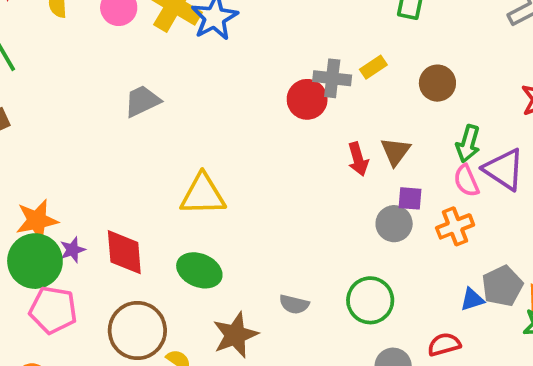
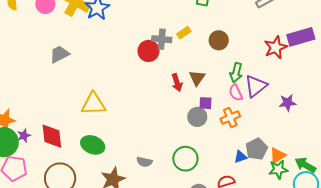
purple triangle: (504, 169) -> (256, 86), turned 50

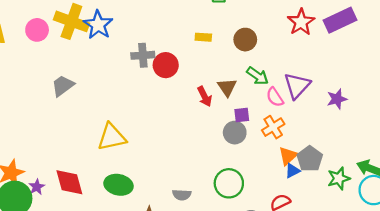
yellow rectangle: (184, 33) -> (203, 37), turned 48
gray cross: (162, 39) -> (143, 55), moved
red star: (276, 47) -> (301, 22), moved
green arrow: (236, 73) -> (258, 76), moved, turned -60
orange triangle: (278, 155) -> (288, 156), moved

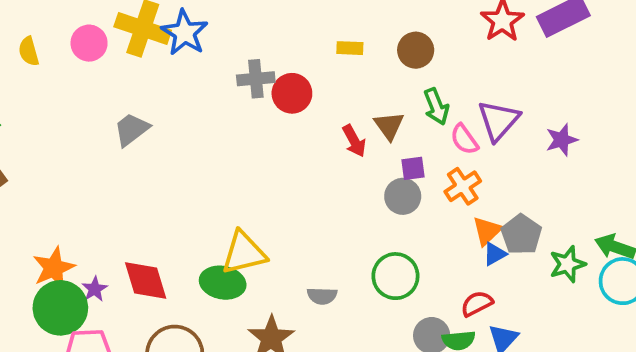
green arrow: (258, 76) -> (436, 107), turned 35
yellow triangle: (112, 137) -> (244, 253), moved

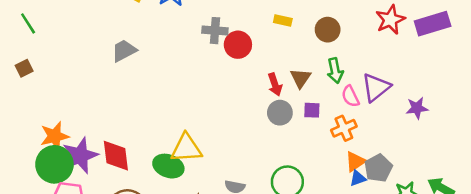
gray circle: (403, 196) -> (280, 113), moved
purple star: (95, 289) -> (80, 155), size x2.0

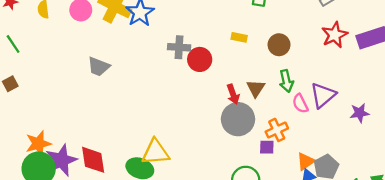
gray trapezoid: (124, 51) -> (99, 67), turned -130
purple square: (312, 110) -> (267, 147), moved
gray circle: (280, 113) -> (238, 119), size x1.5
orange cross: (344, 128) -> (277, 130), moved

